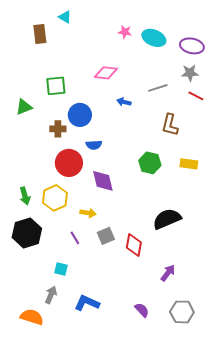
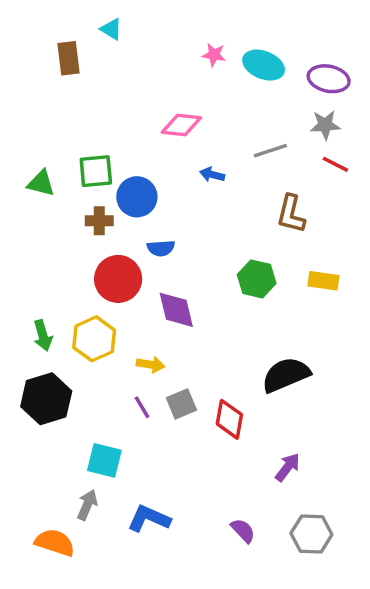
green square: (56, 86) -> (96, 171), moved
green triangle: (24, 107) -> (41, 183), turned 36
purple line: (75, 238) -> (142, 407), moved
cyan square: (61, 269) -> (104, 460), size x1.5

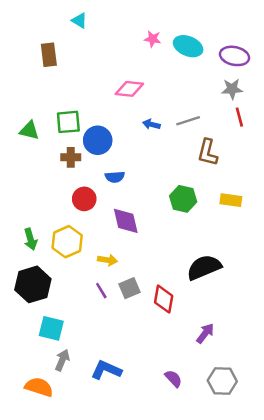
brown rectangle: (68, 58) -> (49, 55), moved
gray line: (270, 151) -> (188, 121), moved
red line: (335, 164) -> (239, 117), turned 48
red circle: (118, 279) -> (84, 199), size x0.7
cyan square: (104, 460) -> (51, 328), moved

